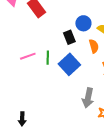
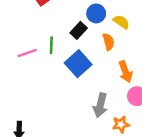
black rectangle: (69, 37) -> (79, 30), turned 64
green line: (48, 58) -> (51, 45), moved

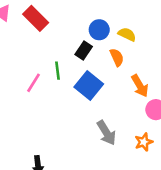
pink line: (27, 53) -> (33, 83), turned -30
gray arrow: (100, 105) -> (106, 133), moved, turned -35

